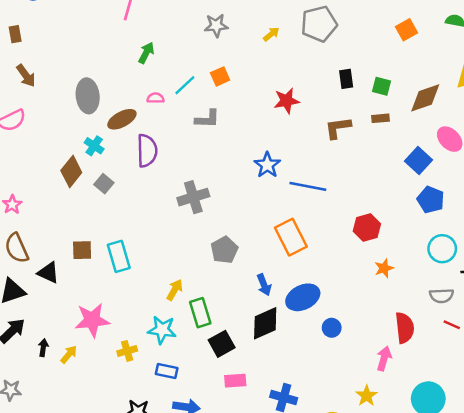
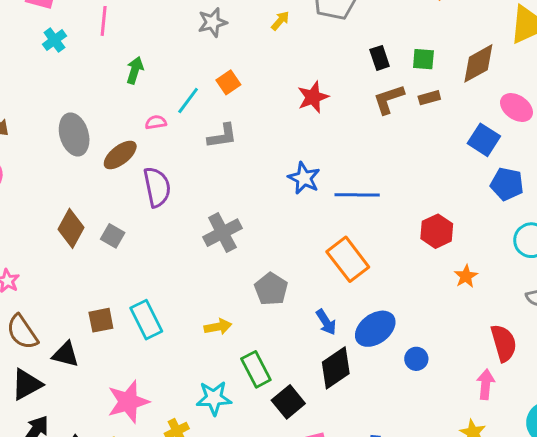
brown L-shape: (338, 128) -> (389, 99), moved
cyan cross: (94, 146) -> (54, 40), moved, turned 30
yellow arrow: (175, 290) -> (218, 327), moved, turned 60

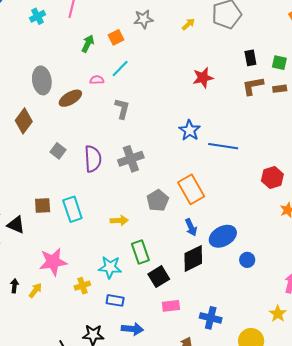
orange square: (228, 82) -> (116, 37), moved
gray L-shape: (222, 136) -> (122, 109), moved, turned -75
purple semicircle: (157, 187) -> (93, 159), moved
brown diamond: (71, 228) -> (24, 121), moved
orange rectangle: (348, 259) -> (191, 189), moved

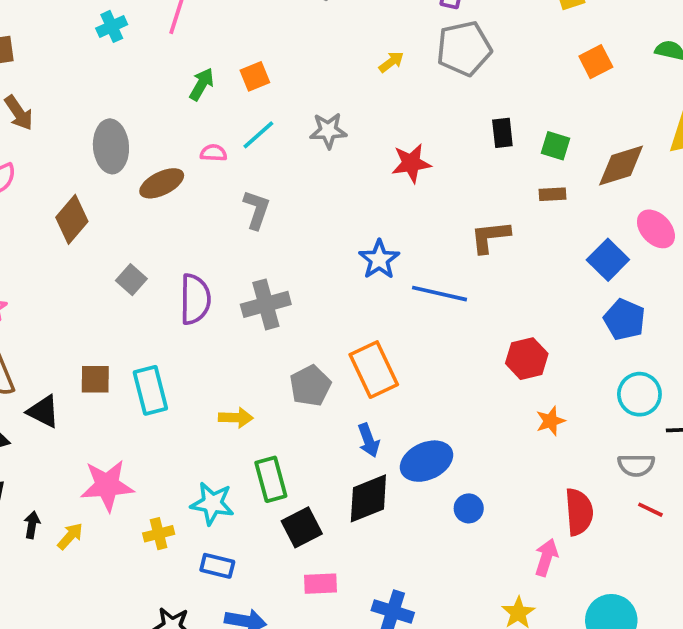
gray star: (143, 19) -> (328, 131), moved
brown L-shape: (253, 86) -> (490, 237), moved

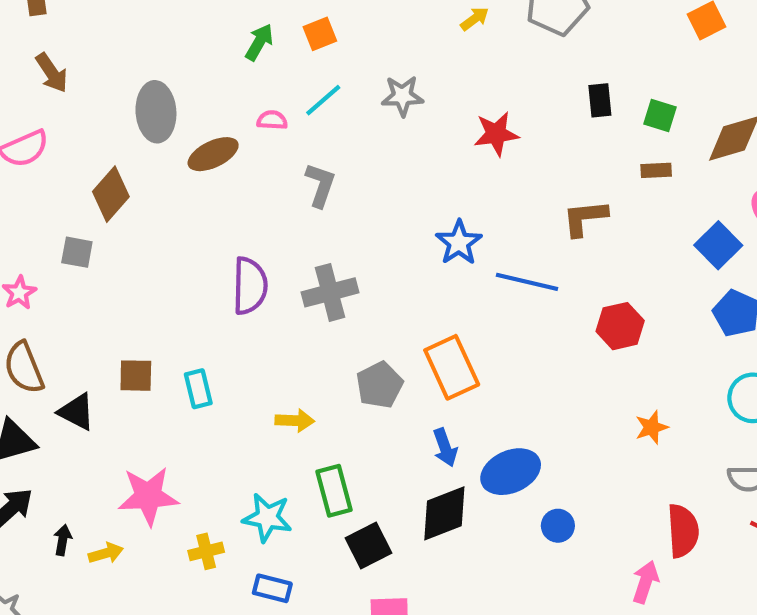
gray square: (131, 280) -> (77, 252), moved, turned -32
red hexagon: (527, 359) -> (620, 326), moved
cyan rectangle: (150, 390) -> (198, 389), size x0.7
yellow arrow: (70, 536) -> (106, 553), turned 32

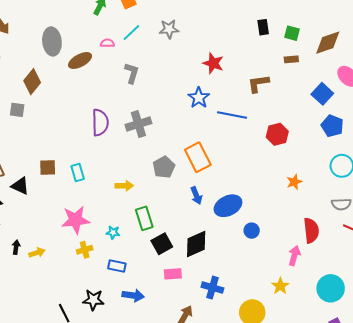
red star: (496, 134) -> (213, 63), moved, turned 30
pink star: (148, 496) -> (75, 220), moved
black diamond: (444, 513) -> (196, 244), moved
cyan star: (267, 518) -> (113, 232), size x0.6

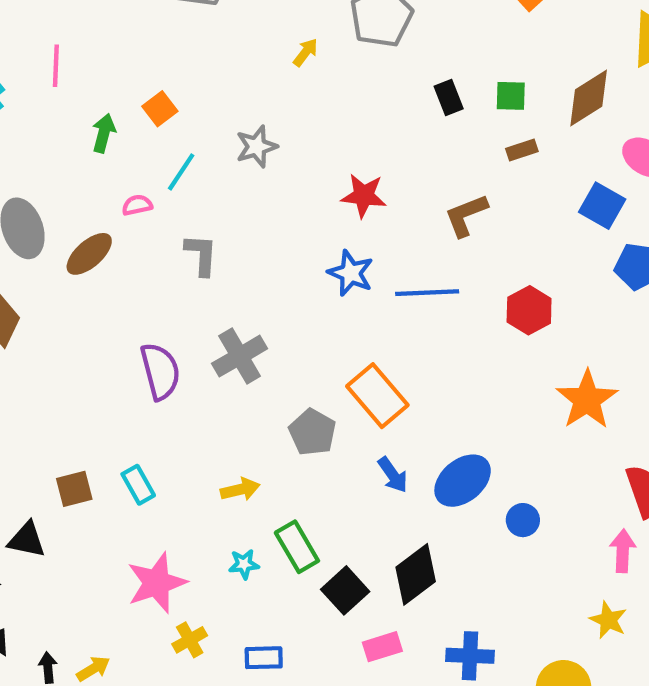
orange star: (294, 182) -> (587, 400), size x1.8
cyan star: (113, 232) -> (244, 564), moved

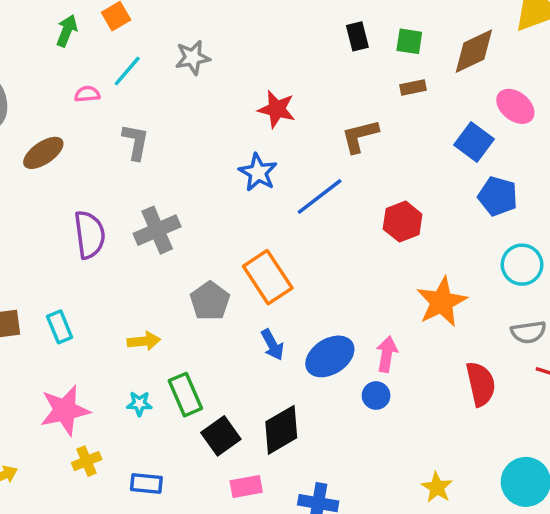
brown ellipse: (89, 254) -> (43, 153), moved
blue line: (427, 293) -> (320, 197), turned -42
pink arrow: (623, 551) -> (387, 354), moved

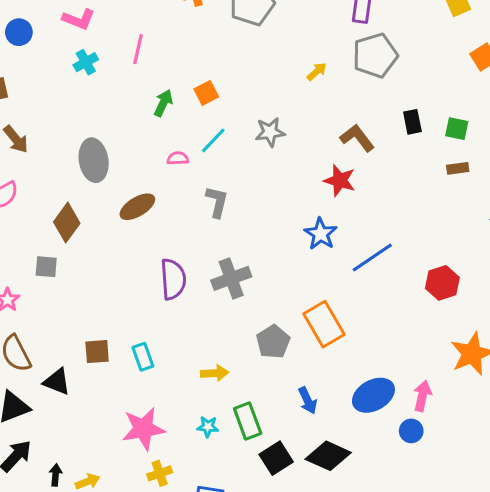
brown L-shape: (360, 136) -> (357, 138), moved, turned 64
blue arrow: (272, 345) -> (308, 400), moved
black diamond: (281, 430) -> (328, 456), turned 51

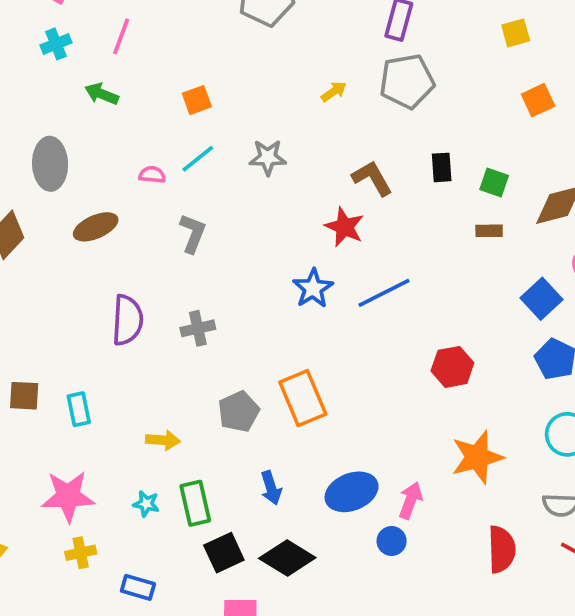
green arrow: (163, 103) -> (102, 94), moved, turned -100
blue line: (372, 257) -> (384, 293), moved
gray cross: (231, 278) -> (198, 328), size x0.7

